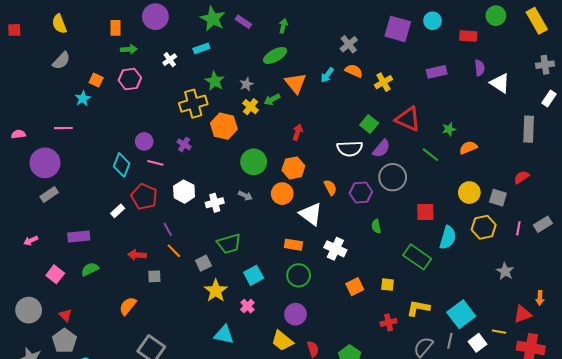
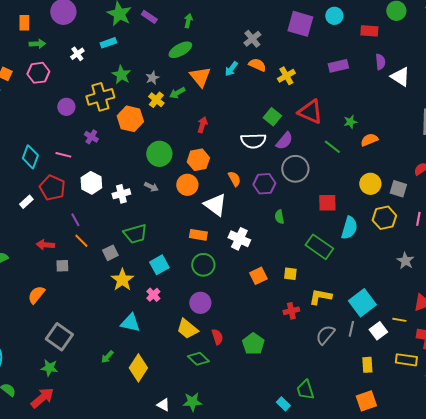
purple circle: (144, 141) -> (66, 107), moved

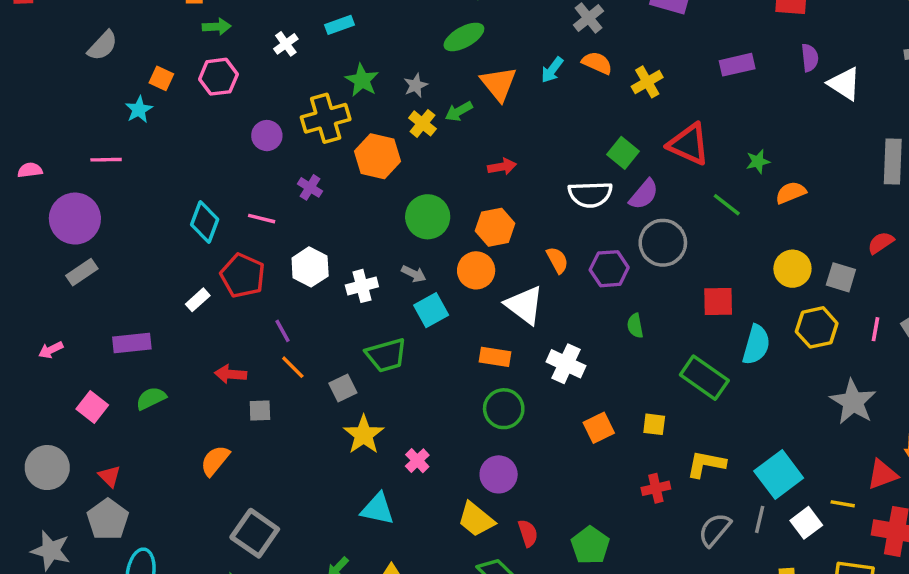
red arrow: (202, 125) -> (502, 167), turned 63
gray star: (405, 261) -> (853, 402), size x1.5
cyan square: (159, 265) -> (431, 310), moved

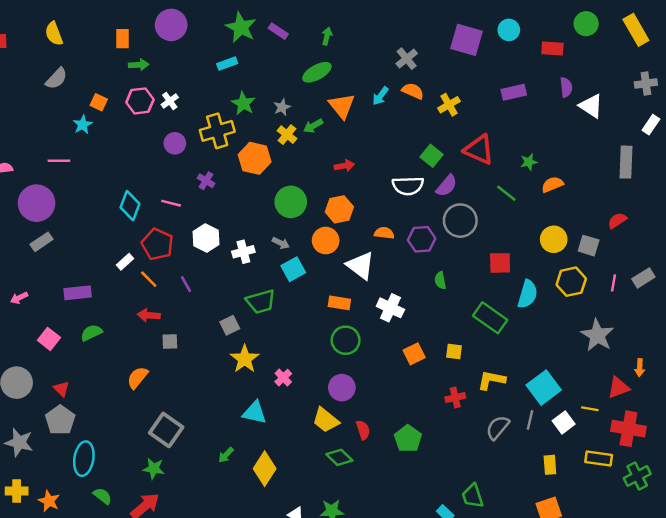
white cross: (286, 44) -> (170, 101), moved
orange semicircle: (557, 260) -> (384, 233), turned -54
orange line: (293, 367) -> (149, 279), moved

